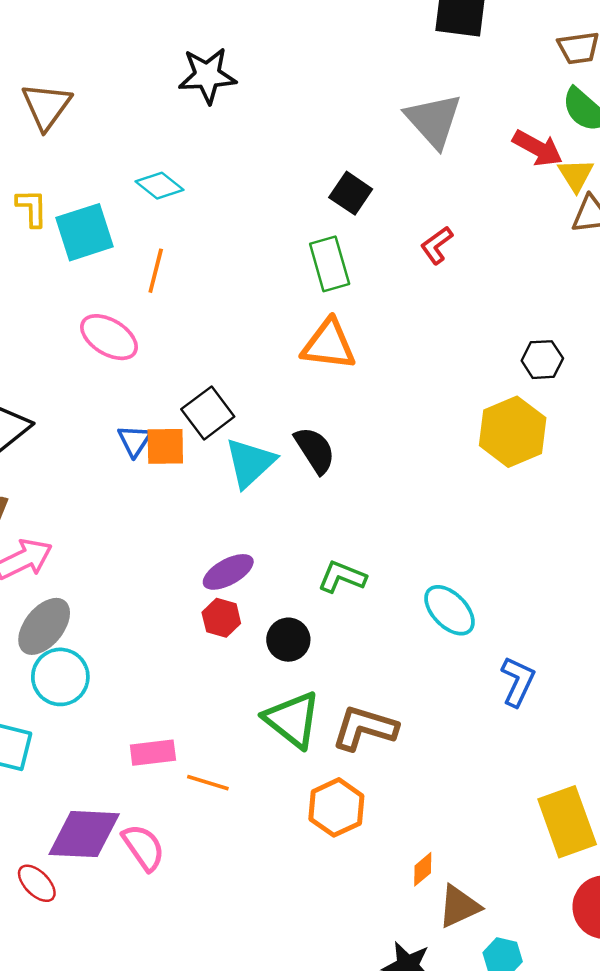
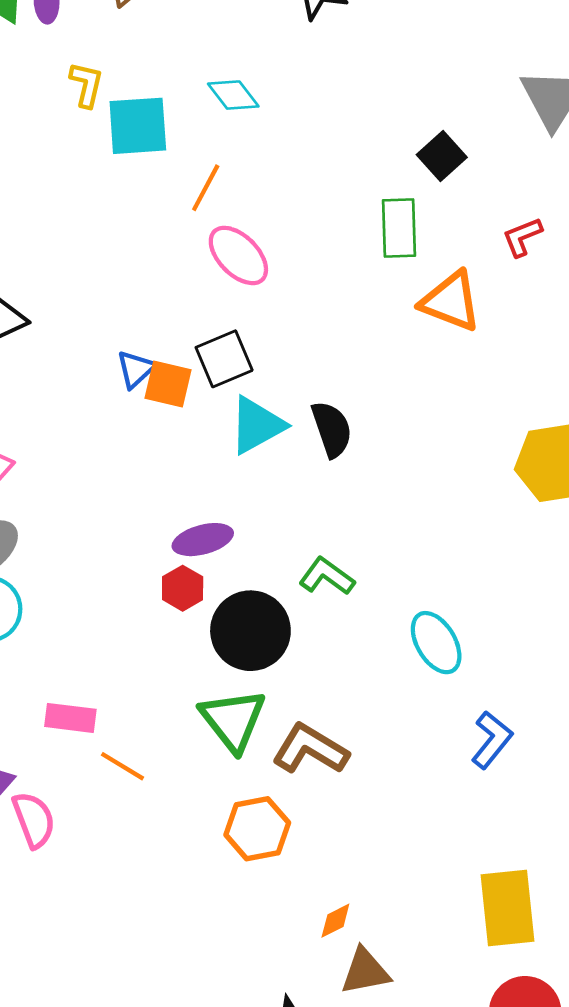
pink ellipse: (109, 337) -> (238, 255), moved
orange triangle: (329, 345) -> (451, 301), moved
black circle: (288, 640) -> (250, 631), size x1.6

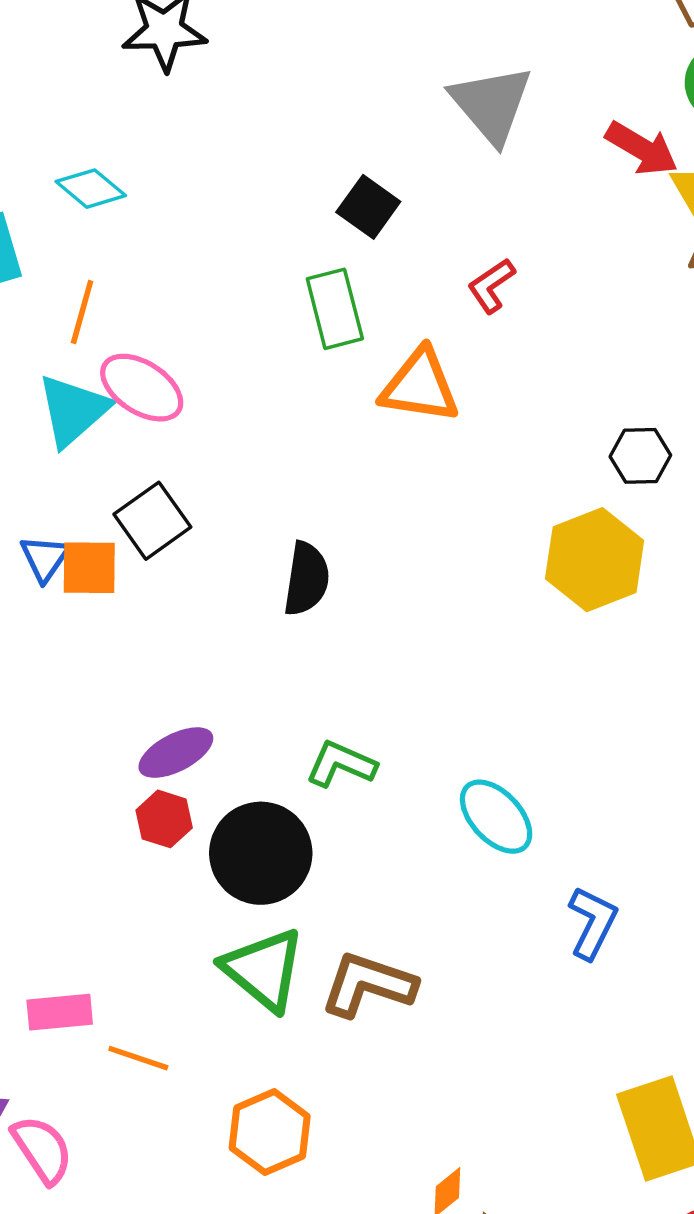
cyan triangle: (257, 425) -> (73, 410), moved
black semicircle: (332, 429) -> (306, 579), turned 40
orange hexagon: (257, 829) -> (270, 1132), moved

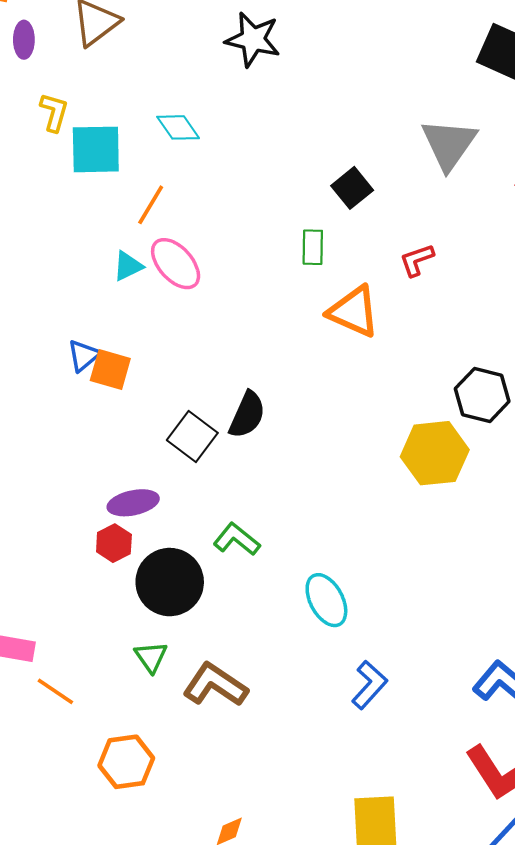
green rectangle: (335, 309) -> (313, 247), size x0.7
cyan triangle: (73, 410) -> (128, 266), size x0.6
black hexagon: (640, 456) -> (482, 395), size x1.4
black square: (152, 521) -> (192, 437), moved, turned -33
green triangle: (264, 970) -> (151, 657), size x0.6

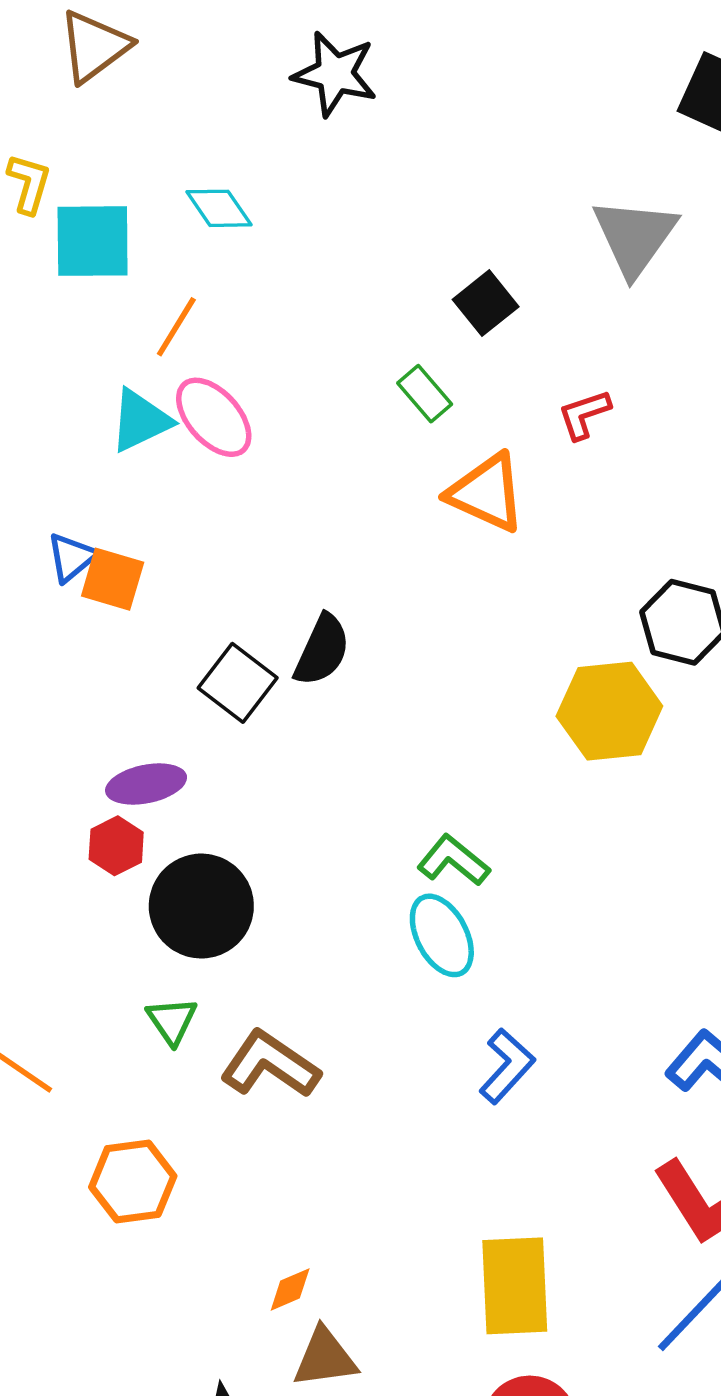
green rectangle: (313, 247) -> (425, 394), turned -42
cyan triangle: (128, 266) -> (140, 421), size x1.4
green L-shape: (237, 539) -> (453, 860), moved

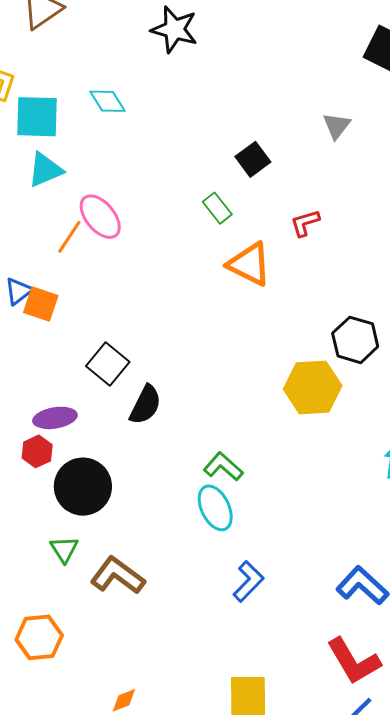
gray triangle: (635, 237) -> (337, 126), size x0.6
orange line: (176, 327) -> (69, 237), moved
cyan triangle: (140, 421) -> (45, 170), moved
black semicircle: (322, 650) -> (145, 405), moved

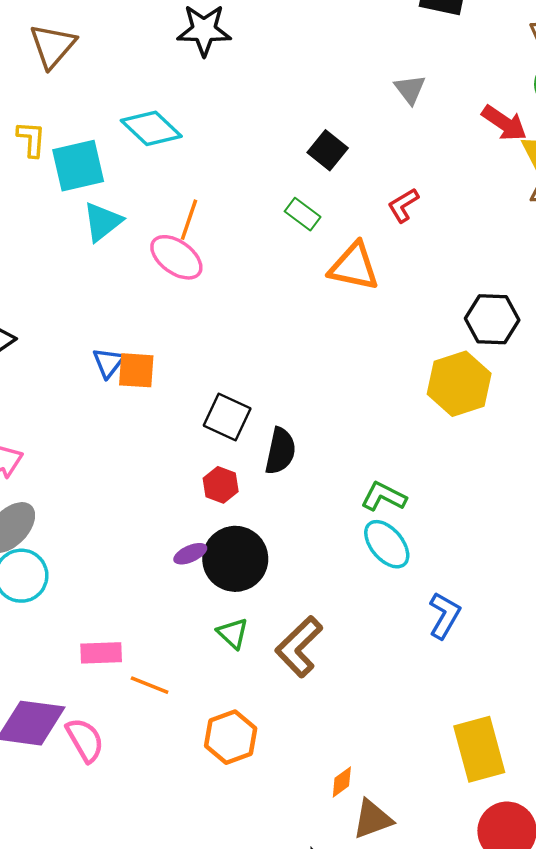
cyan diamond: (108, 101) -> (151, 128), size x1.4
orange line: (69, 237) -> (189, 220), moved
purple ellipse: (55, 418) -> (190, 554), moved, size x0.7
red hexagon: (37, 451) -> (221, 485), moved
brown L-shape: (118, 576) -> (299, 647), turned -66

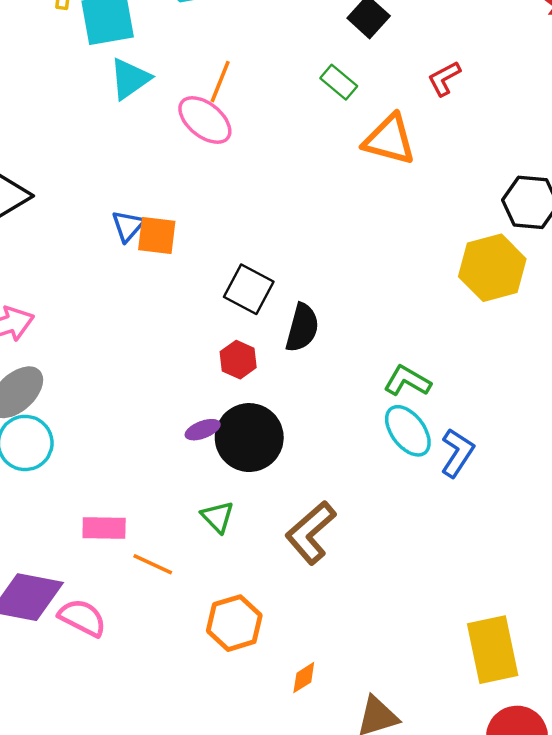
blue L-shape: (444, 615) -> (457, 453), moved
green triangle: (233, 633) -> (218, 517), moved
pink semicircle: (85, 740) -> (82, 618), turned -36
orange diamond: (342, 782) -> (304, 678), moved

